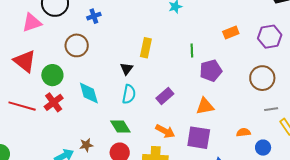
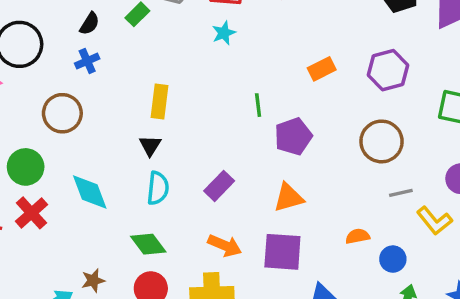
yellow rectangle: (146, 48) -> (159, 101), moved

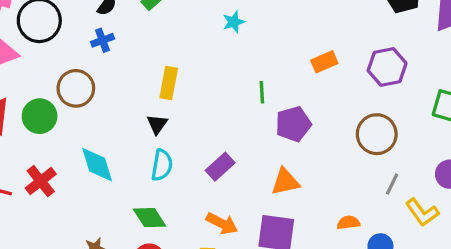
green circle: (26, 167) -> (40, 116), moved
gray line: (401, 193) -> (392, 184), turned -55

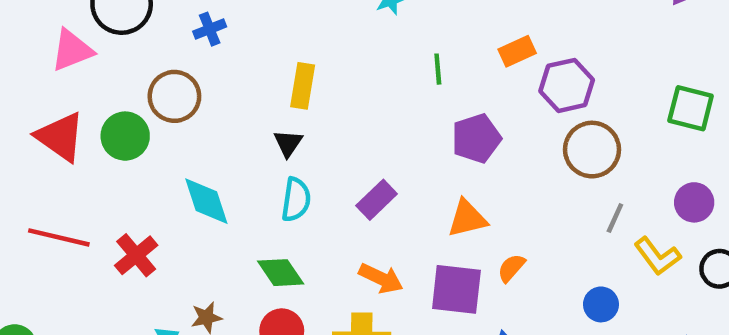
purple hexagon: (387, 67) -> (567, 85), moved
green line: (262, 92) -> (438, 69), moved
red cross: (41, 181) -> (136, 255), moved
orange semicircle: (348, 223) -> (511, 268), moved, turned -40

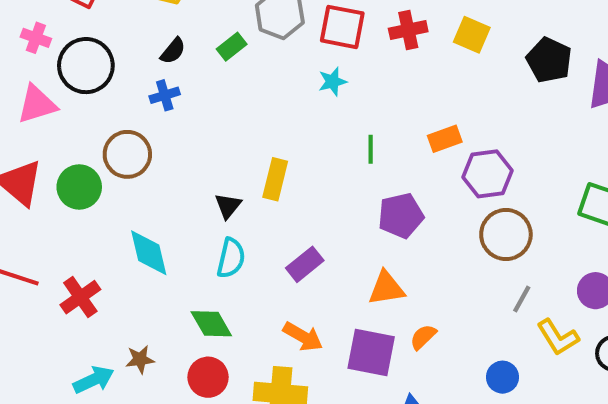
yellow rectangle: (303, 86) -> (275, 179), moved

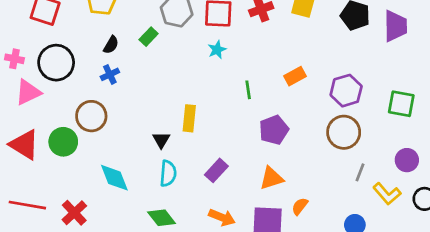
pink cross: (36, 38) -> (14, 59), moved
purple hexagon: (487, 174) -> (346, 91), moved

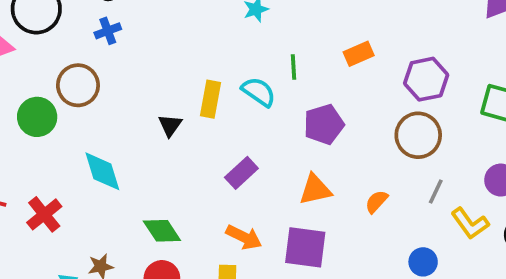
cyan semicircle: (168, 173) -> (259, 92), moved, turned -65
orange semicircle: (300, 206) -> (376, 202), moved

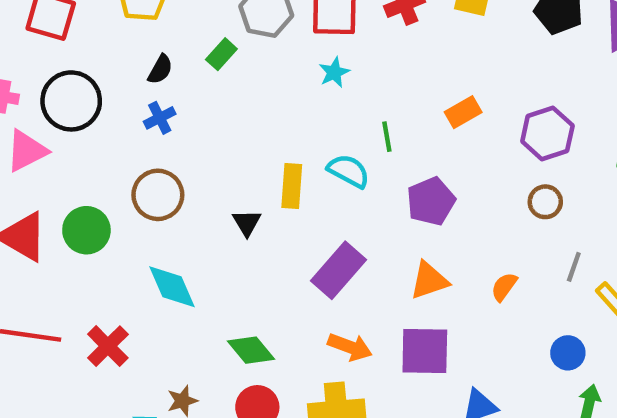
brown circle: (78, 85) -> (158, 195), moved
brown circle: (418, 135) -> (545, 202), size x0.6
purple rectangle: (241, 173) -> (339, 270), size x1.4

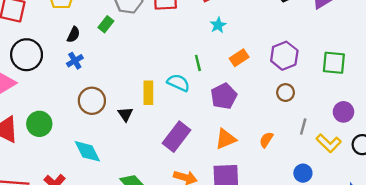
cyan star: (334, 72) -> (218, 25), moved
orange rectangle: (463, 112) -> (239, 58), moved
brown circle: (158, 195) -> (92, 101), moved

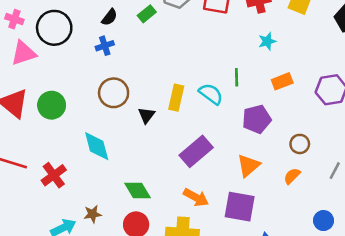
brown circle: (286, 93) -> (300, 144), moved
orange triangle: (226, 139) -> (248, 165), turned -30

